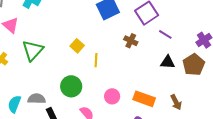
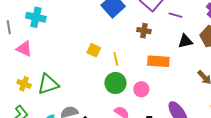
green triangle: (33, 50) -> (48, 84), moved, turned 45
green circle: (71, 86) -> (115, 83), moved
orange rectangle: (144, 99) -> (158, 61), moved

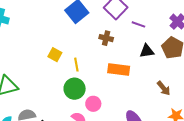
pink circle: (141, 89) -> (93, 104), moved

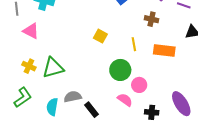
yellow line: (76, 65) -> (134, 44), moved

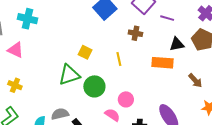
orange rectangle: (164, 51) -> (162, 63), moved
green triangle: (53, 68) -> (69, 75), moved
green circle: (120, 70) -> (94, 86), moved

